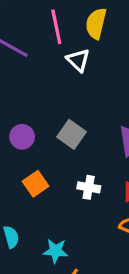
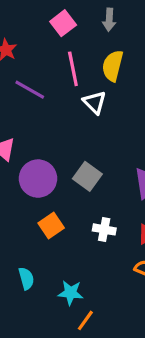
purple circle: (22, 137) -> (38, 179), size x1.5

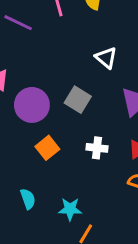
white triangle: (95, 102) -> (106, 58), moved

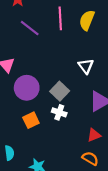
white cross: (97, 148) -> (59, 112), moved

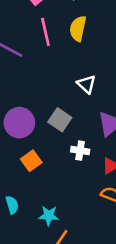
white cross: (59, 112) -> (80, 151), moved

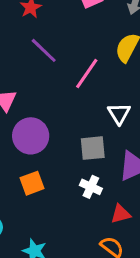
pink line: (45, 32) -> (87, 73), moved, turned 32
gray square: (60, 120) -> (93, 148), moved, turned 35

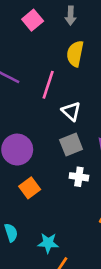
white triangle: (119, 113) -> (71, 111), moved

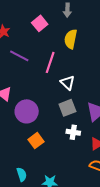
pink square: (33, 20) -> (40, 23), moved

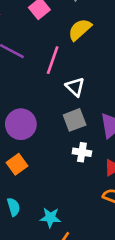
yellow semicircle: (71, 39) -> (80, 30), turned 36
orange square: (36, 141) -> (17, 164), moved

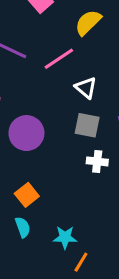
pink line: (53, 60) -> (59, 59), turned 40
gray square: (75, 120) -> (87, 125), turned 35
orange square: (17, 164) -> (27, 195), moved

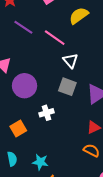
pink line: (59, 59) -> (55, 38), turned 60
white cross: (97, 161) -> (46, 113), moved, turned -32
cyan semicircle: (23, 227) -> (12, 159), moved

